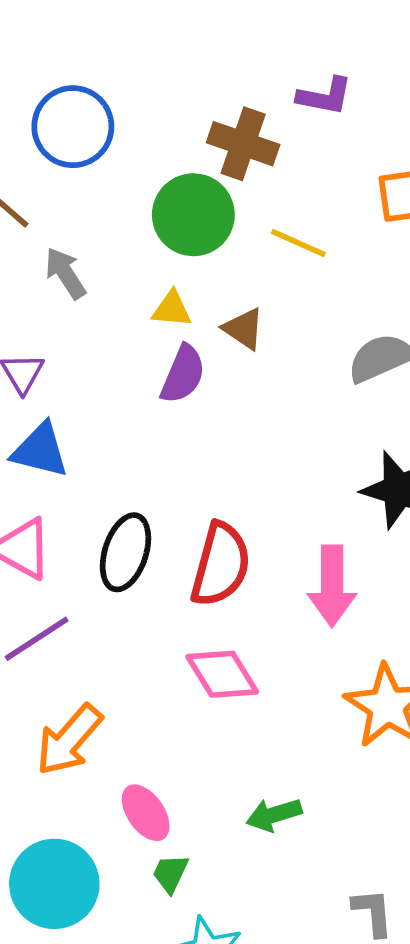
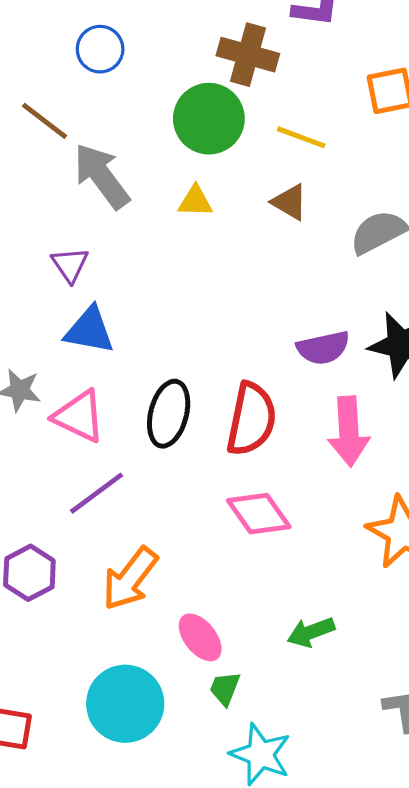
blue circle: (73, 127) -> (100, 49), size x0.7
gray arrow: (65, 273) -> (102, 176), size x1.5
brown triangle: (244, 329) -> (290, 202), moved
purple semicircle: (183, 374) -> (323, 348), moved, turned 58

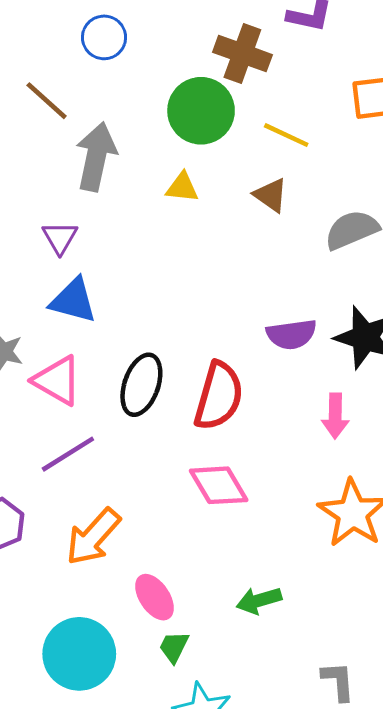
gray arrow: (102, 176) -> (96, 157), turned 44
pink arrow: (349, 431) -> (335, 416), moved, size x0.7

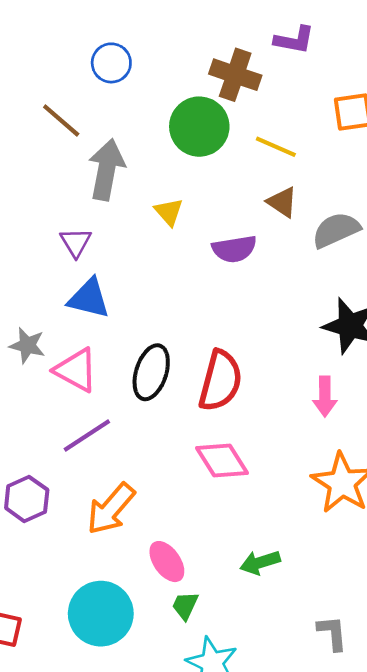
yellow triangle: (182, 187) -> (169, 212), moved, turned 44
brown triangle: (271, 195) -> (282, 202), moved
purple semicircle: (291, 334) -> (234, 249), moved

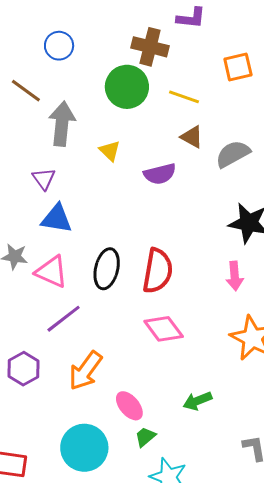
green trapezoid: (185, 606) -> (145, 437), turned 30

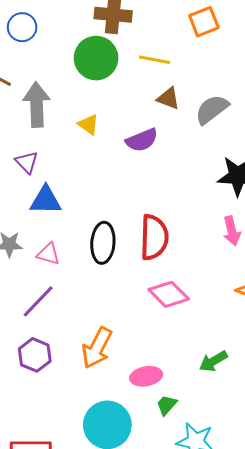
pink triangle: (52, 272) -> (48, 254), size x0.7
purple line: (64, 319) -> (38, 301), moved
pink ellipse: (129, 406) -> (146, 376), turned -52

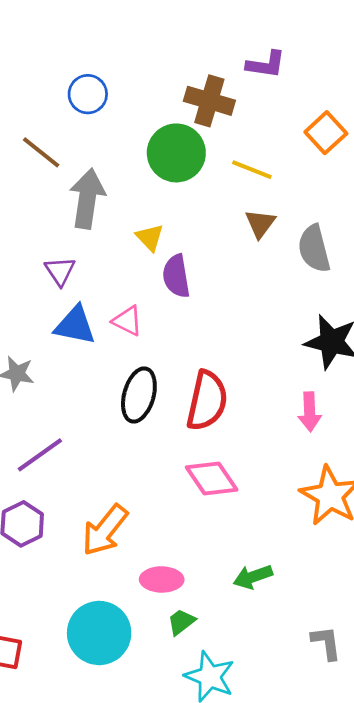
orange square: (204, 22) -> (326, 133), turned -32
brown triangle: (168, 98) -> (260, 224), turned 35
gray semicircle: (212, 109) -> (314, 249), turned -78
purple semicircle: (142, 140) -> (176, 276), moved, turned 92
pink triangle: (48, 254) -> (127, 321), moved

